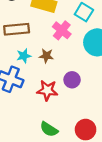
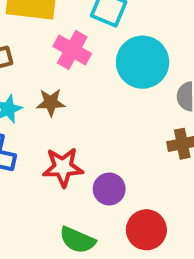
purple circle: (72, 80) -> (109, 189), moved

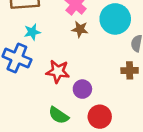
brown star: (51, 102) -> (80, 29), moved

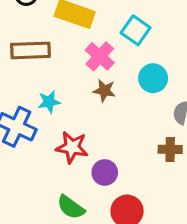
cyan circle: (115, 19) -> (153, 78), size x0.7
cyan star: (32, 32) -> (49, 102), moved

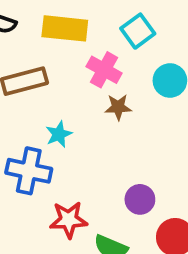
cyan square: (136, 30) -> (138, 31), turned 32
red star: (72, 147) -> (69, 220), moved

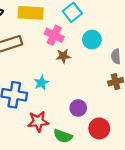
cyan star: (59, 134) -> (41, 83), moved

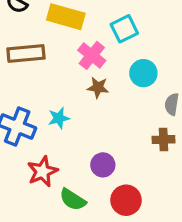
red star: (38, 121) -> (42, 171), turned -30

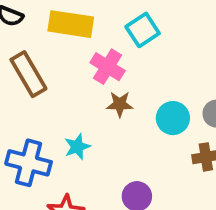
brown rectangle: (26, 54) -> (28, 74), turned 72
cyan circle: (143, 73) -> (173, 118), moved

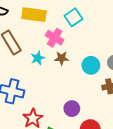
cyan star: (77, 147) -> (38, 58), moved

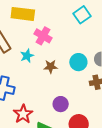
cyan square: (73, 17) -> (82, 15), moved
brown star: (62, 58) -> (51, 67), moved

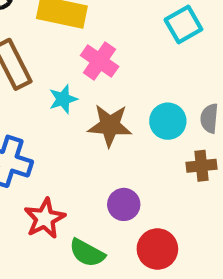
brown star: (51, 67) -> (110, 125), size x1.5

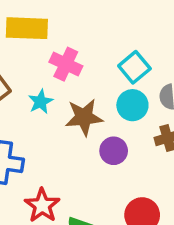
cyan square: (183, 24) -> (134, 67), moved
purple circle: (124, 204) -> (114, 151), moved

